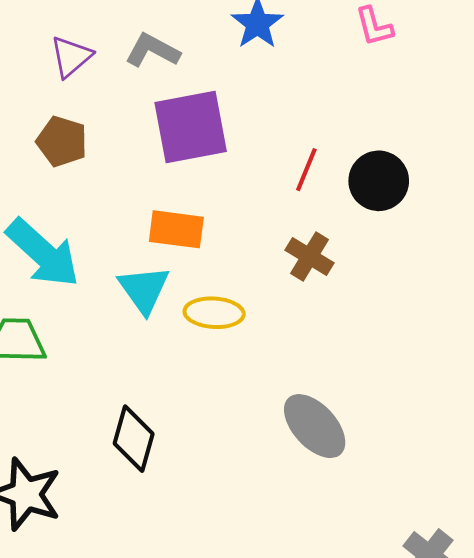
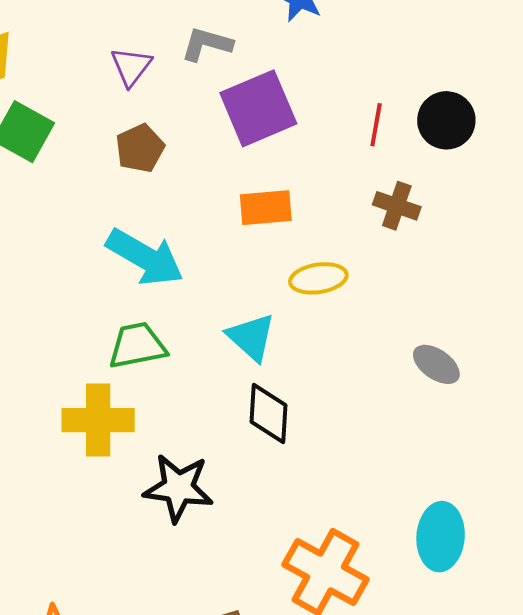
brown pentagon: (62, 141) -> (140, 148), turned -30
cyan triangle: (144, 289) -> (251, 337), moved
gray ellipse: (315, 426) -> (436, 364), size x0.7

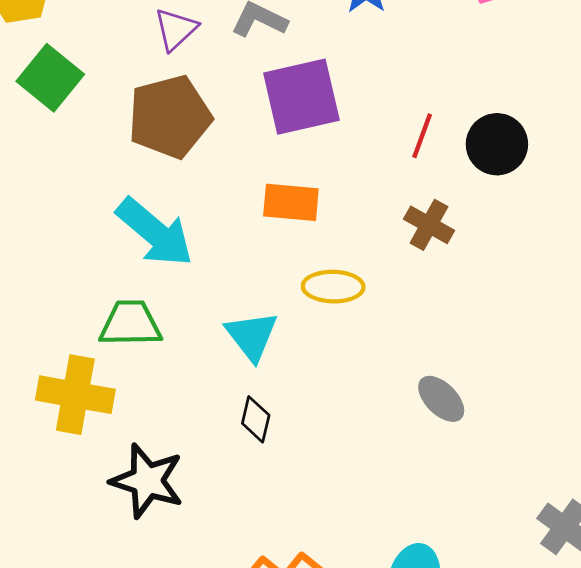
brown pentagon: (140, 148) -> (170, 117), size x1.6
black diamond: (269, 413) -> (256, 419), size x0.7

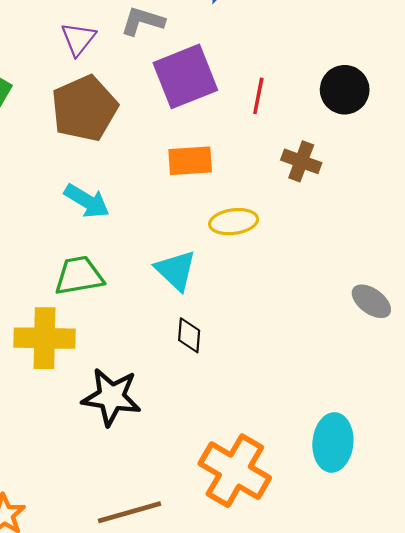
red line: (422, 136) -> (258, 96), moved
cyan arrow: (155, 232) -> (87, 201), size x0.7
gray ellipse: (441, 399) -> (371, 301), moved

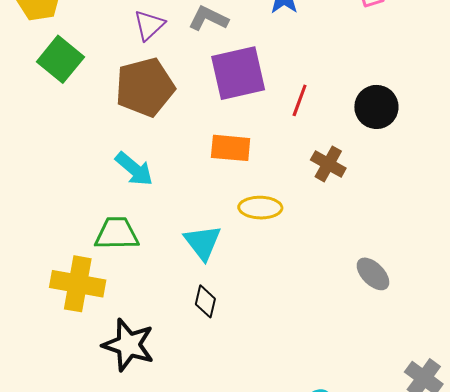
gray ellipse: (371, 301) -> (373, 274), moved

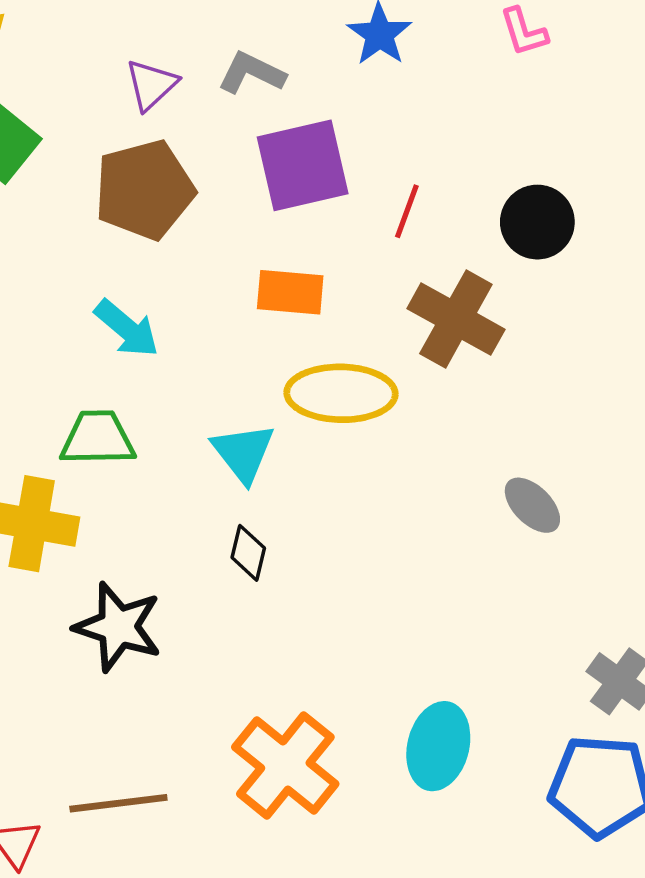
brown cross: (328, 164) -> (456, 319), size x1.6
yellow ellipse: (260, 208) -> (341, 393), size x1.5

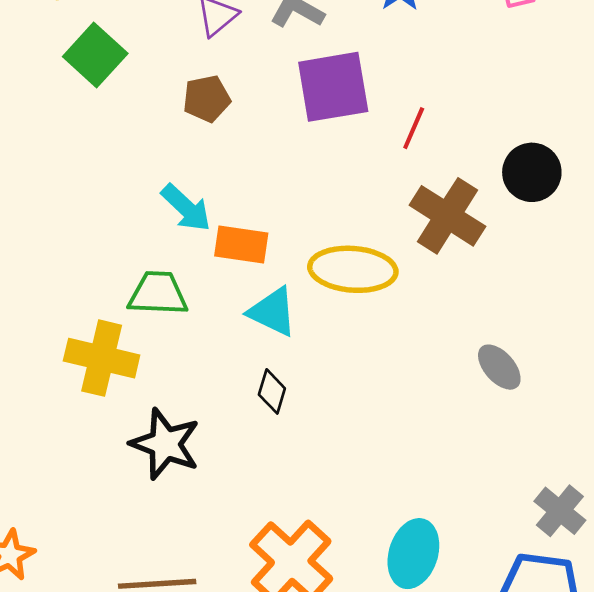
brown pentagon: (144, 190) -> (207, 99), size x0.6
black circle: (537, 222) -> (532, 172), moved
orange rectangle: (290, 292) -> (241, 245), moved
cyan triangle: (243, 453) -> (273, 312), turned -30

